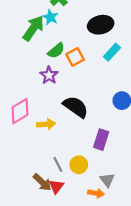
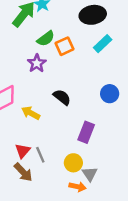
black semicircle: (76, 107) -> (62, 97), size x0.7
yellow arrow: (46, 124) -> (31, 113), turned -150
yellow circle: (79, 165) -> (73, 163), moved
red triangle: (56, 186) -> (23, 151), moved

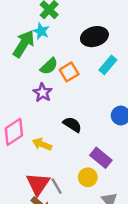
purple rectangle: (86, 132) -> (101, 158), turned -66
red triangle: (23, 151) -> (38, 184), size x1.5
yellow circle: (73, 163) -> (88, 177), moved

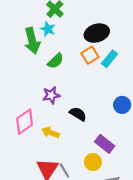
green arrow: (24, 44) -> (32, 41), turned 135
orange square: (69, 72) -> (90, 55), moved
purple star: (43, 93) -> (51, 95), moved, turned 30

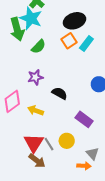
cyan star: (48, 29) -> (31, 18), size x1.6
yellow circle: (93, 162) -> (67, 141), moved

